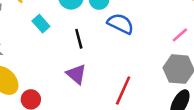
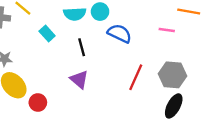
pink line: (180, 35) -> (167, 30), moved, turned 49
red line: (123, 91) -> (136, 77), moved

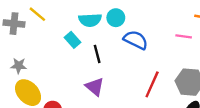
cyan rectangle: (47, 33) -> (73, 40), moved

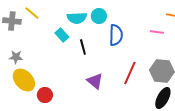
blue semicircle: (136, 40) -> (116, 35), turned 65
purple triangle: (95, 87) -> (95, 81), moved

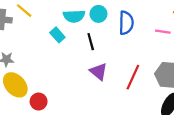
blue semicircle: (116, 35) -> (126, 23), moved
black line: (83, 47) -> (91, 42), moved
purple triangle: (95, 81) -> (98, 72), moved

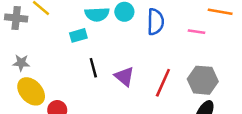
cyan rectangle: (57, 35) -> (78, 35), turned -64
black line: (91, 42) -> (93, 68), moved

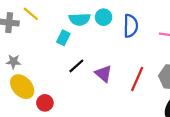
cyan rectangle: (78, 35) -> (63, 38), turned -48
black line: (93, 68) -> (76, 66), turned 63

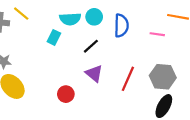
black line: (76, 66) -> (91, 46), moved
red circle: (45, 103) -> (66, 94), moved

